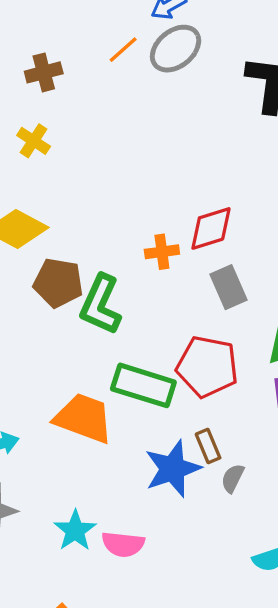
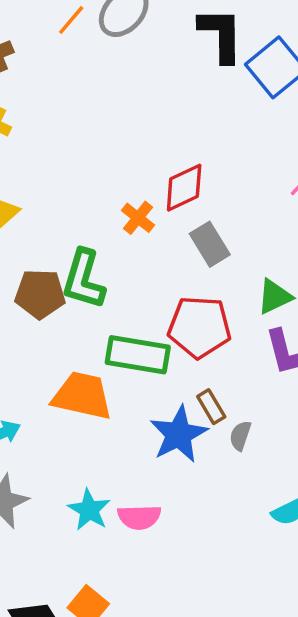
orange cross: (162, 252) -> (138, 218), turned -36
brown pentagon: (58, 283) -> (40, 294), moved

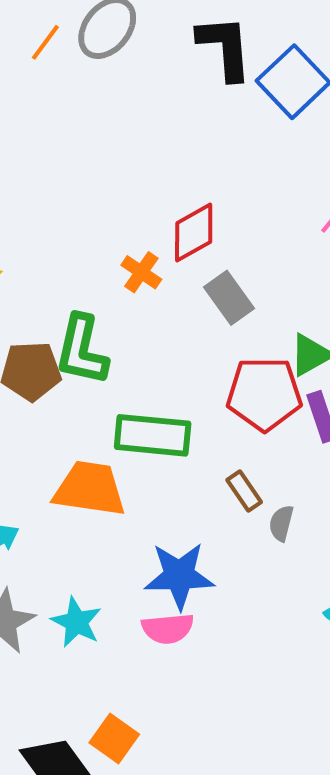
red pentagon: (199, 327) -> (264, 394), moved
blue star: (179, 434) -> (179, 576), moved, turned 30
cyan star: (89, 510) -> (76, 622), moved

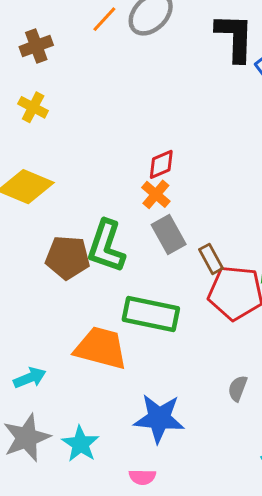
red diamond: (194, 232) -> (161, 164), moved, size x0.7
gray rectangle: (229, 298) -> (169, 234), moved
brown rectangle: (244, 491) -> (211, 259), moved
pink semicircle: (168, 629) -> (142, 477), moved, size x0.7

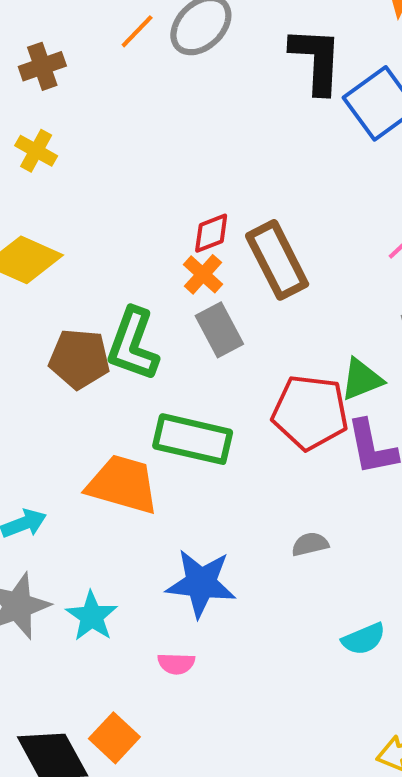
brown rectangle: (211, 259) -> (277, 260), moved, size x1.8
gray semicircle: (238, 388) -> (310, 544), turned 55

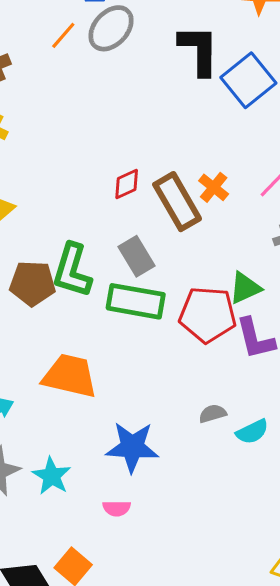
orange cross: (203, 274) -> (214, 187), moved
green rectangle: (193, 439) -> (136, 301), moved
cyan semicircle: (364, 639) -> (252, 432), moved

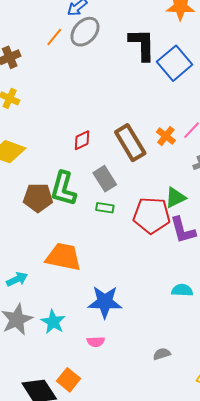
red diamond: (127, 184) -> (82, 140), moved
orange cross: (214, 187) -> (166, 136), moved
green rectangle: (136, 301) -> (105, 208), size x0.5
gray semicircle: (213, 414) -> (162, 354), moved
cyan semicircle: (252, 432) -> (182, 290), turned -150

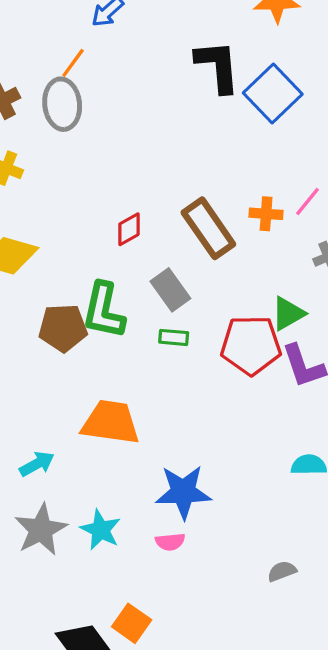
gray ellipse: (85, 32) -> (62, 104), moved, turned -44
orange cross: (166, 136) -> (266, 214), turned -30
pink semicircle: (96, 342) -> (170, 542), moved

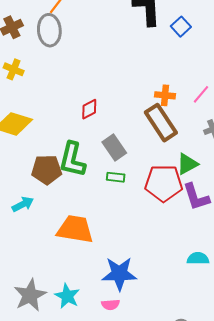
blue square: (273, 94) -> (181, 27), size x0.6
orange cross: (266, 214) -> (165, 95), moved
brown rectangle: (208, 228) -> (161, 123), moved
cyan arrow: (37, 464) -> (23, 204), moved

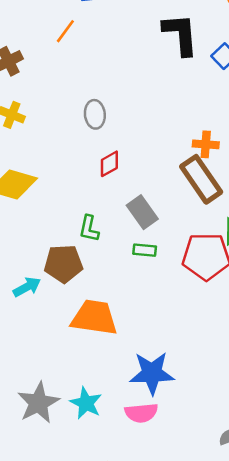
gray ellipse: (49, 30) -> (95, 114), moved, size x0.7
green L-shape: (72, 159) -> (89, 229), size x0.6
brown pentagon: (47, 170) -> (63, 264), moved
pink semicircle: (110, 305) -> (141, 413), size x1.4

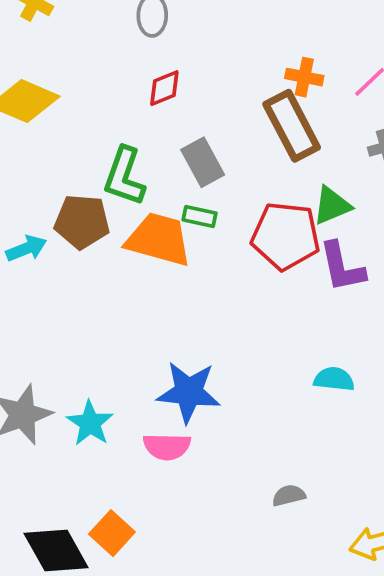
green L-shape: (89, 229) -> (124, 176), size x1.5
orange trapezoid: (94, 318) -> (159, 239), moved

